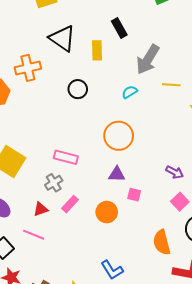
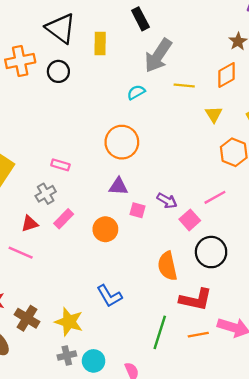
black rectangle: (119, 28) -> (140, 19), moved
black circle: (78, 89) -> (58, 71), moved
pink rectangle: (66, 157) -> (60, 165), size x0.7
purple arrow: (175, 172) -> (167, 201), moved

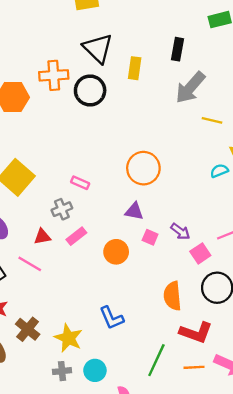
black rectangle: (140, 19) -> (178, 49), turned 30
black circle: (58, 71) -> (90, 90), size x1.4
cyan semicircle: (136, 92) -> (219, 171), moved
cyan circle: (94, 361) -> (95, 370), moved

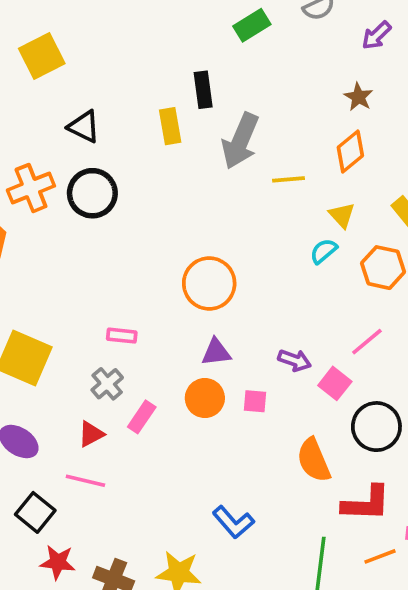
black triangle: (98, 48) -> (84, 127), size x0.7
yellow rectangle: (135, 68) -> (170, 126), moved
pink square: (150, 237) -> (255, 401), moved
orange circle: (116, 252) -> (205, 398), moved

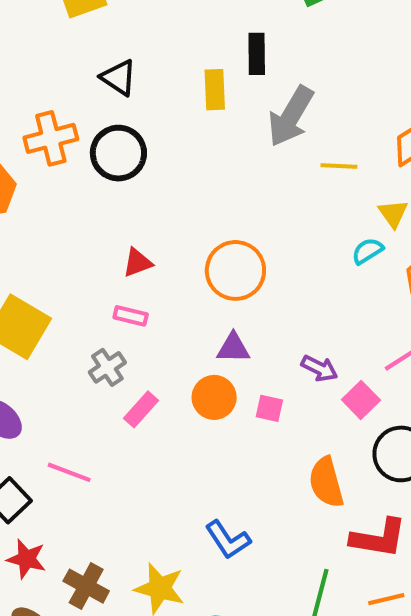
red triangle: (91, 434) -> (137, 263), moved

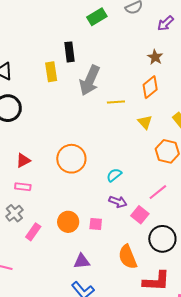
cyan semicircle: (367, 251) -> (114, 175), moved
purple triangle: (233, 348) -> (82, 261), moved

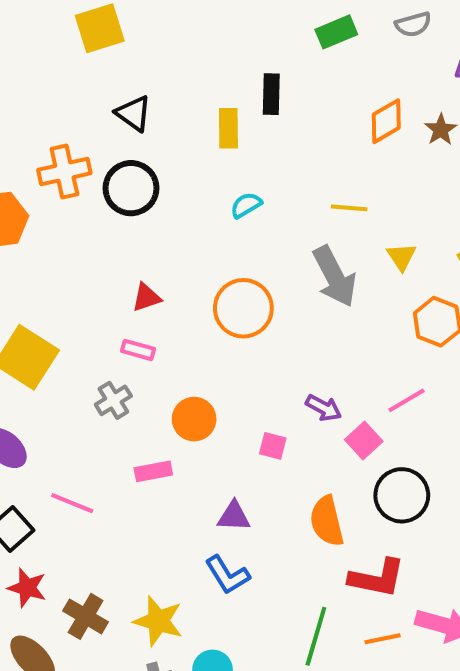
gray arrow: (90, 80) -> (335, 277), moved, turned -60
orange diamond: (150, 87) -> (386, 121), moved
cyan semicircle: (114, 175) -> (246, 205), moved
orange circle: (68, 222) -> (194, 419), moved
pink rectangle: (33, 232) -> (153, 471), moved, turned 36

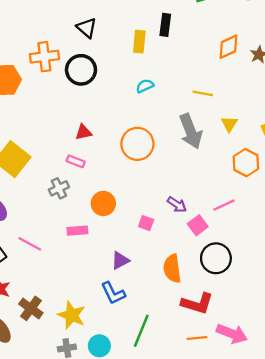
purple triangle: (234, 516) -> (120, 261), turned -36
green line: (316, 636) -> (141, 331), moved

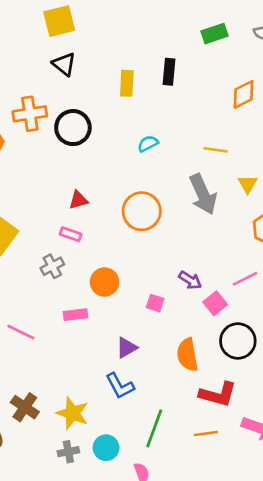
black triangle: (87, 28) -> (64, 64), moved
yellow rectangle: (139, 42) -> (127, 83), moved
orange line: (197, 338) -> (206, 433), moved

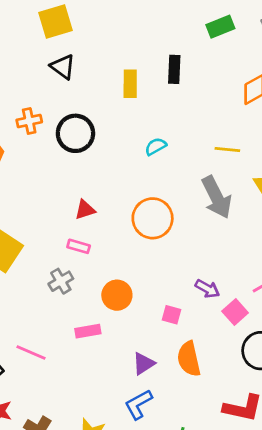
orange cross: (30, 114) -> (29, 121), size x0.7
orange semicircle: (187, 355) -> (189, 359), moved
blue L-shape: (120, 386) -> (138, 404), turned 92

